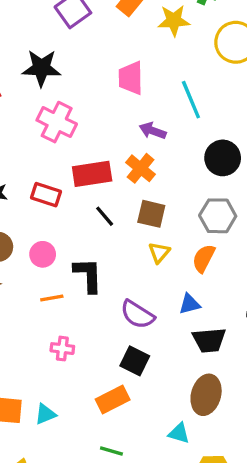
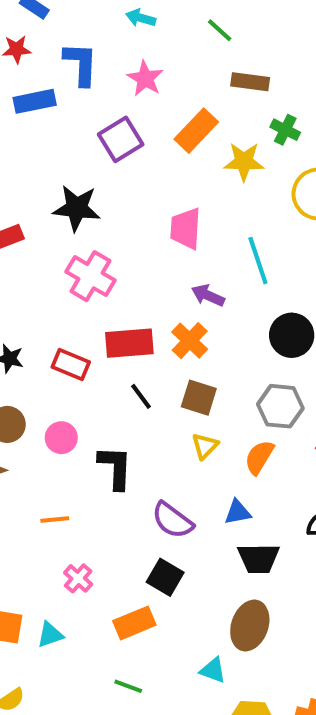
orange line: (52, 298) -> (55, 520), moved
pink cross: (62, 349) -> (78, 578), moved, turned 30

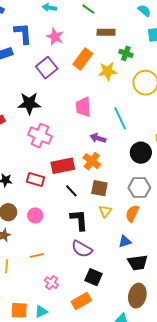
black L-shape: (115, 467) -> (79, 220), moved
purple semicircle: (172, 520) -> (82, 249), moved

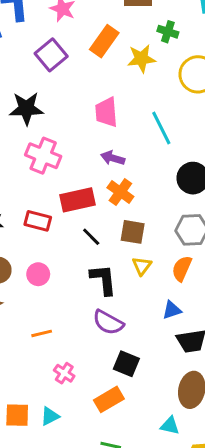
purple arrow: (98, 138) -> (113, 158), moved

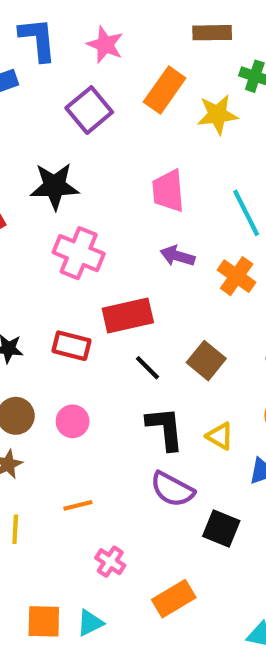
orange cross: (120, 192) -> (237, 276), moved
brown square: (133, 232) -> (206, 361), turned 30
yellow triangle: (142, 266) -> (220, 436), moved, turned -36
black square: (126, 364) -> (221, 529), moved

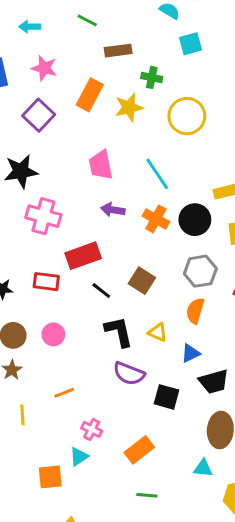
cyan triangle: (90, 623) -> (79, 457), moved

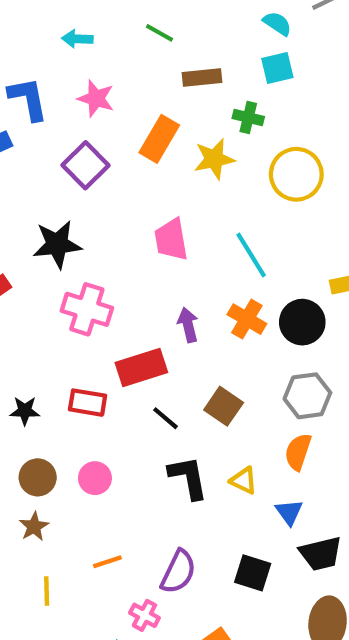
cyan square: (191, 44) -> (277, 68), moved
purple arrow: (113, 210) -> (188, 325), moved, turned 65
blue triangle: (191, 353) -> (289, 512), turned -42
purple semicircle: (129, 374) -> (178, 572), moved, turned -88

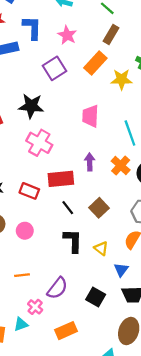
brown rectangle: (202, 77) -> (111, 35), moved, turned -66

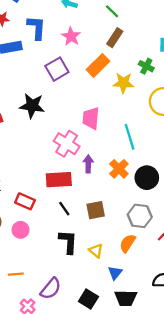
pink cross: (39, 143) -> (67, 144), moved
red rectangle: (29, 191) -> (25, 201), moved
brown square: (99, 208) -> (96, 210), turned 30

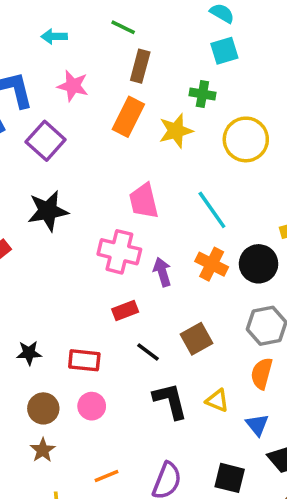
purple square: (57, 69) -> (46, 141), moved
red rectangle: (59, 180) -> (125, 310), size x0.6

